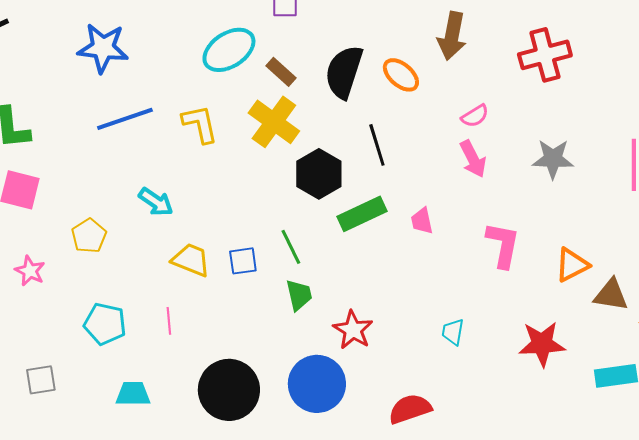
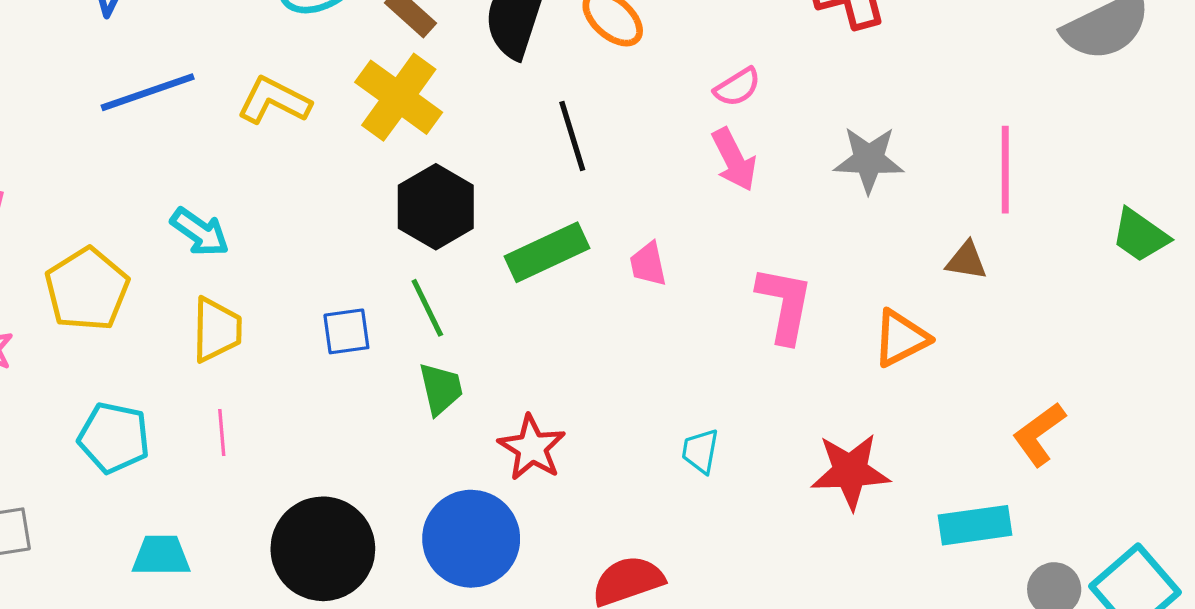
yellow L-shape: (200, 124) -> (274, 101), turned -51
black hexagon: (319, 174) -> (436, 207), moved
yellow pentagon: (89, 236) -> (87, 289), size x1.4
yellow trapezoid: (191, 260) -> (217, 330), moved, turned 69
brown triangle: (611, 295) -> (967, 261), moved, size x0.7

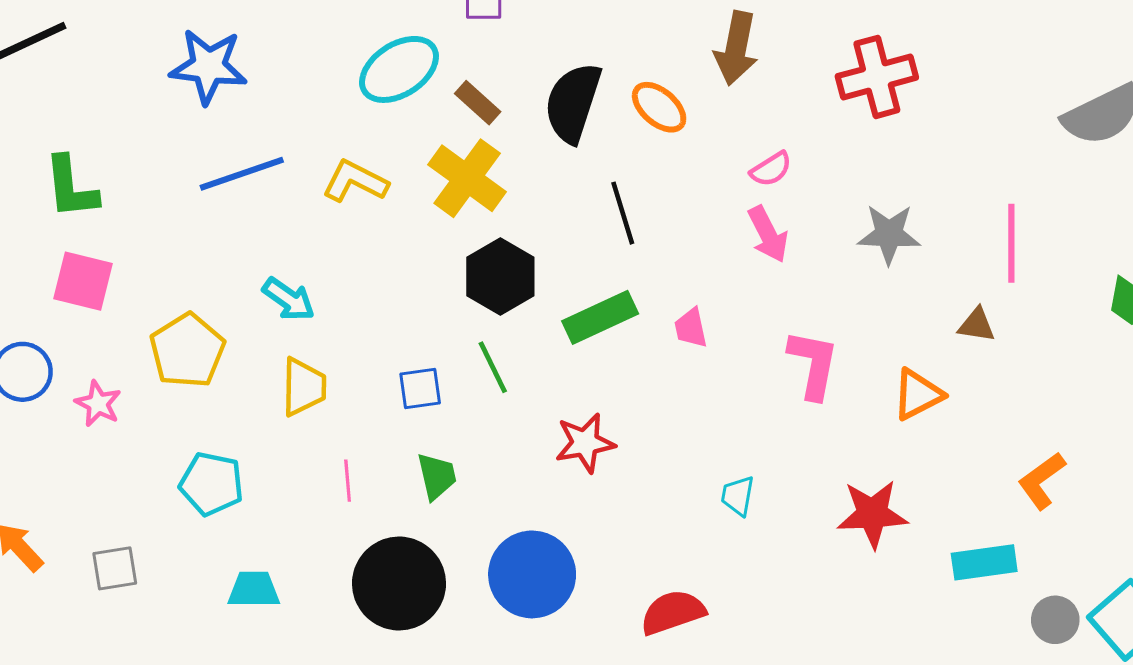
green trapezoid: (441, 389) -> (437, 476), moved
pink line: (222, 433) -> (348, 481), moved
red star: (532, 448) -> (585, 443), moved, turned 30

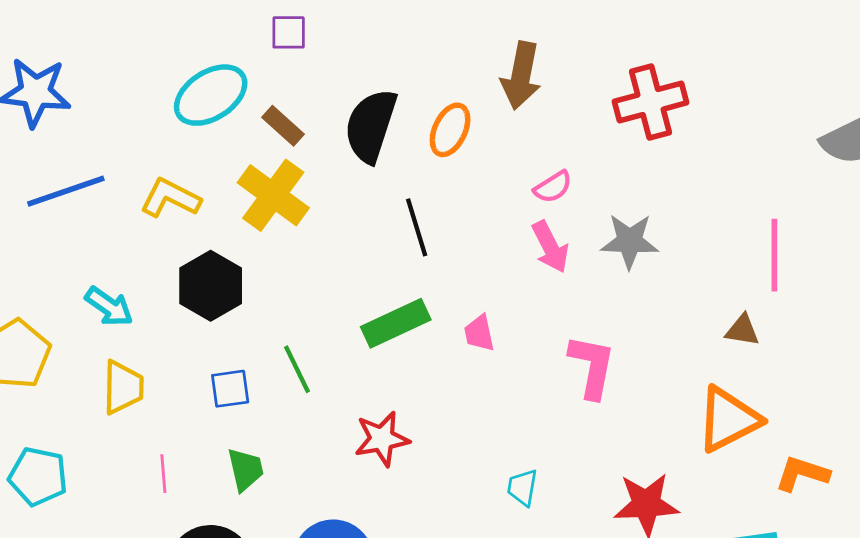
orange ellipse: (659, 107) -> (450, 130), turned 74
gray star: (889, 234) -> (630, 241), moved
black hexagon: (500, 277) -> (211, 286), moved
orange triangle: (918, 394) -> (728, 419), moved, size x1.4
orange L-shape: (1042, 481) -> (802, 474), turned 54

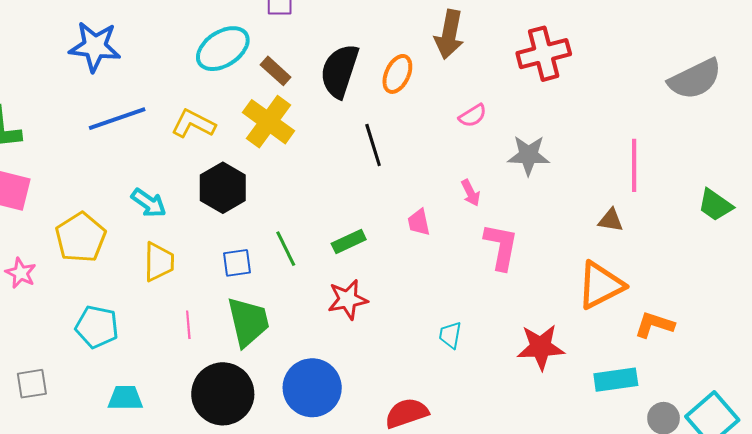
pink arrow: (550, 247) -> (471, 193), moved, size x0.7
green rectangle: (396, 323) -> (349, 242), moved, size x0.7
green trapezoid: (245, 469) -> (248, 322), size x1.6

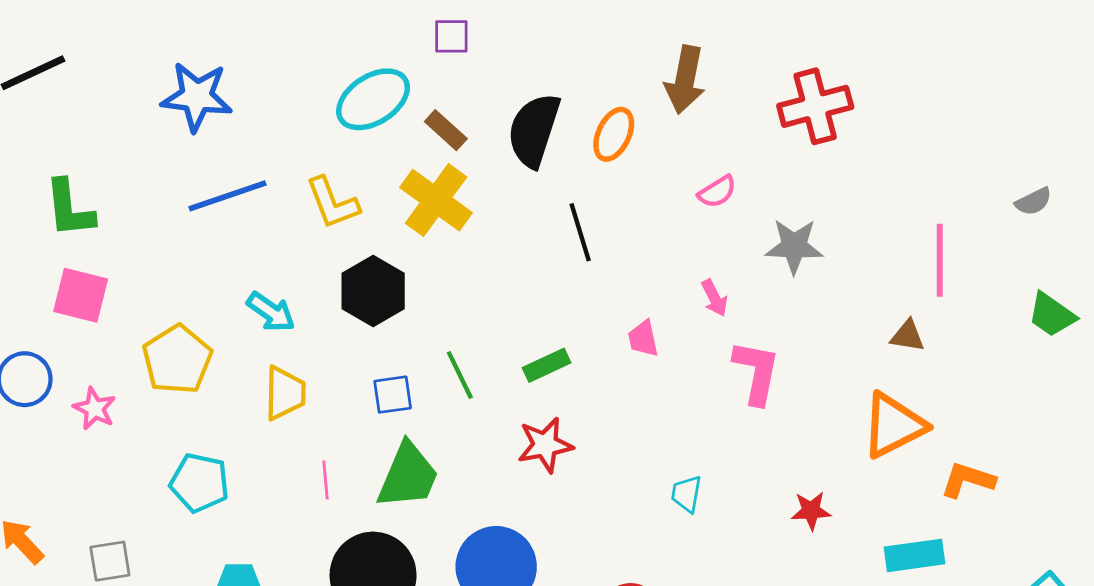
gray semicircle: (695, 79) -> (1033, 201), moved, size x0.5
yellow L-shape: (193, 124) -> (332, 203), turned -138
green trapezoid: (248, 322) -> (408, 476), turned 36
red star: (541, 347) -> (811, 511), size x0.6

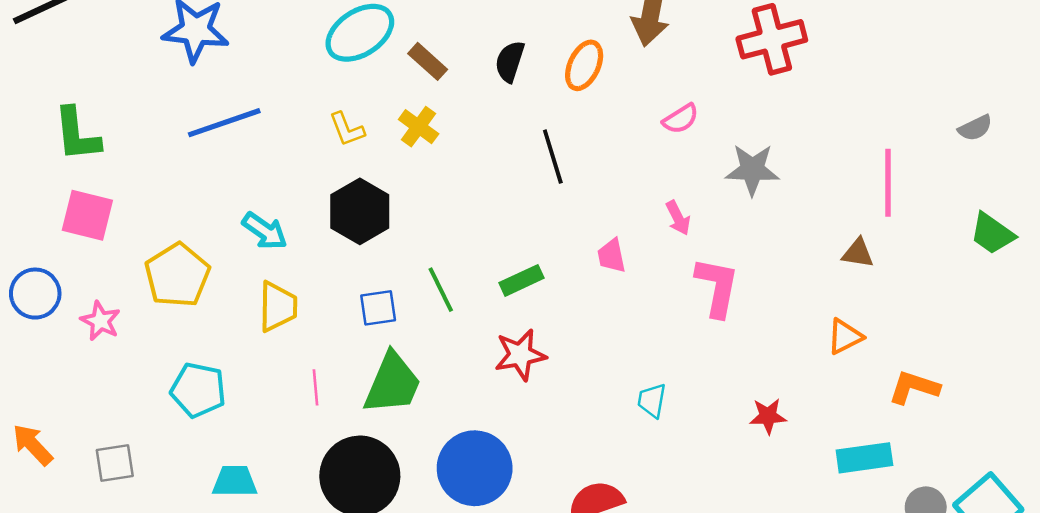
black semicircle: (534, 130) -> (510, 61), size x0.6
yellow cross: (436, 200) -> (419, 127), size x0.6
yellow L-shape: (332, 203) -> (347, 129), moved, size x0.7
orange triangle: (894, 425) -> (845, 337), size x0.6

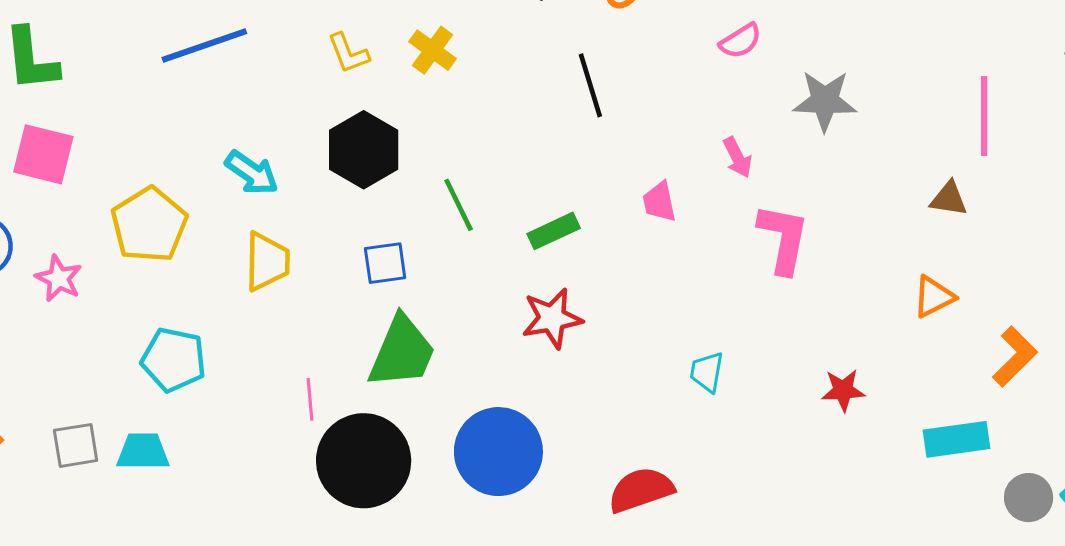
green line: (441, 290) -> (459, 205), moved
pink line: (316, 387) -> (310, 399), moved
orange L-shape: (914, 387) -> (1015, 357), turned 117
cyan trapezoid: (235, 481) -> (143, 452), moved

